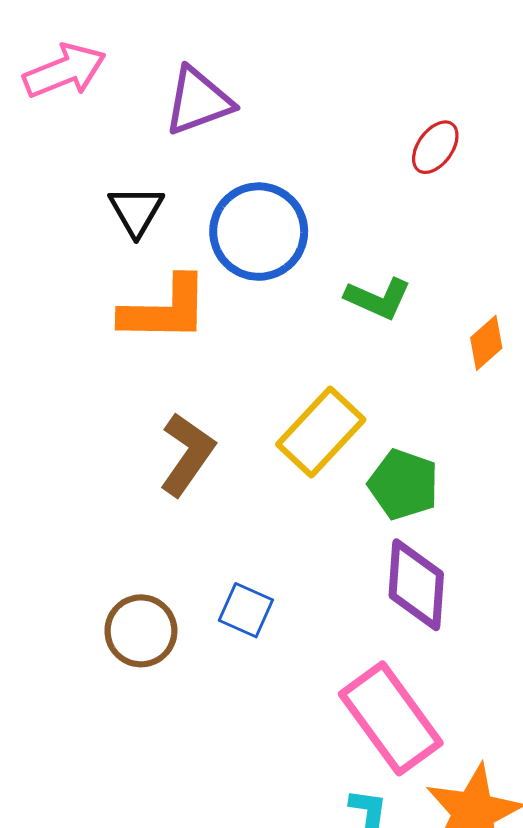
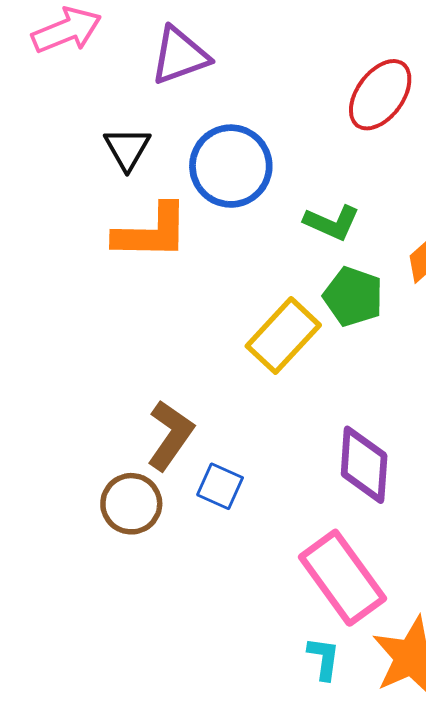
red ellipse: (435, 147) -> (380, 95), size x1.6
brown L-shape: (187, 454) -> (170, 435), moved
green pentagon: (403, 485) -> (353, 297), moved

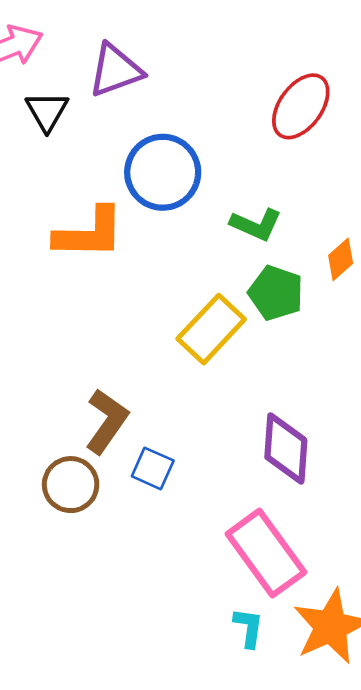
black triangle: (127, 149) -> (47, 111), moved

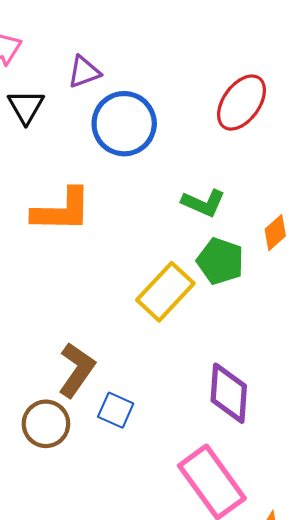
purple triangle: (115, 70) -> (84, 72), size x0.7
blue circle: (163, 172) -> (124, 124), moved

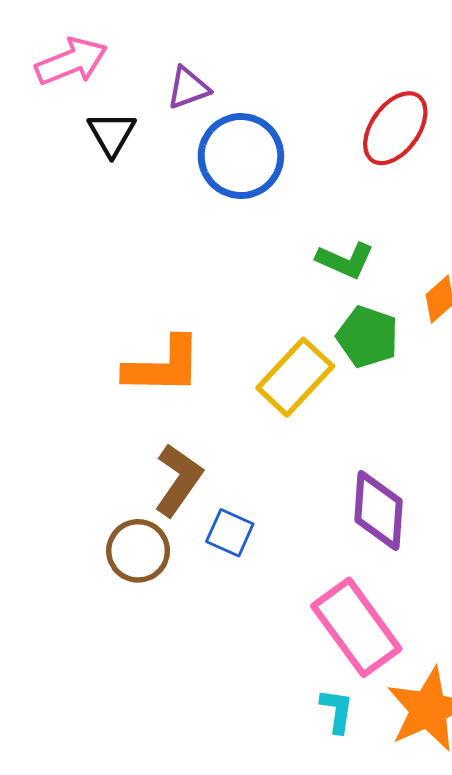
orange L-shape: (62, 210) -> (163, 366), moved

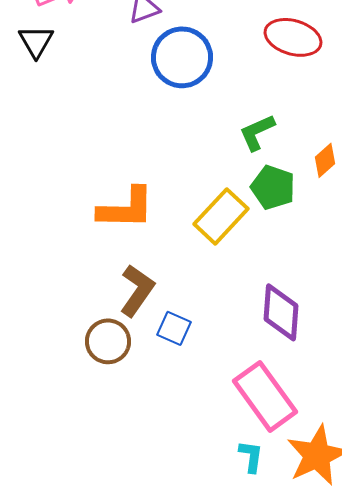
red ellipse: (395, 128) -> (293, 37), turned 70
black triangle: (112, 134) -> (36, 41), moved
green L-shape: (345, 260) -> (257, 132), turned 132

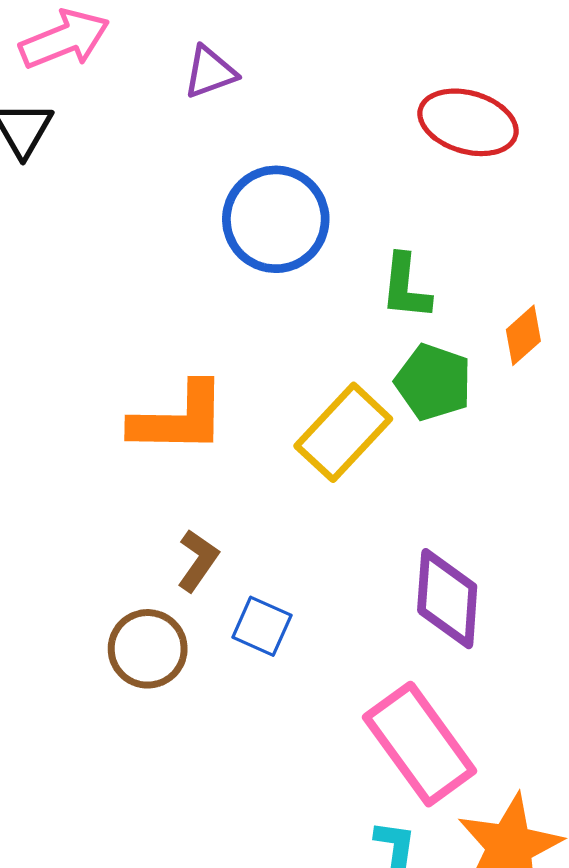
blue circle: (182, 57) -> (276, 219), moved
green L-shape: (257, 132) -> (406, 287), turned -60
brown L-shape: (137, 290) -> (198, 560), size x0.7

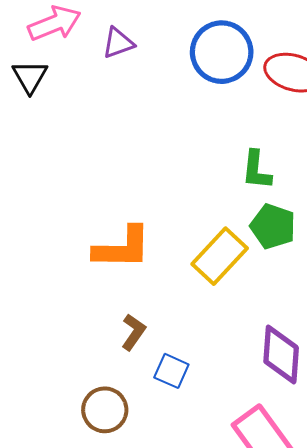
purple triangle: (210, 72) -> (118, 43), moved
blue circle: (276, 219) -> (222, 52), moved
brown circle: (148, 649) -> (105, 410), moved

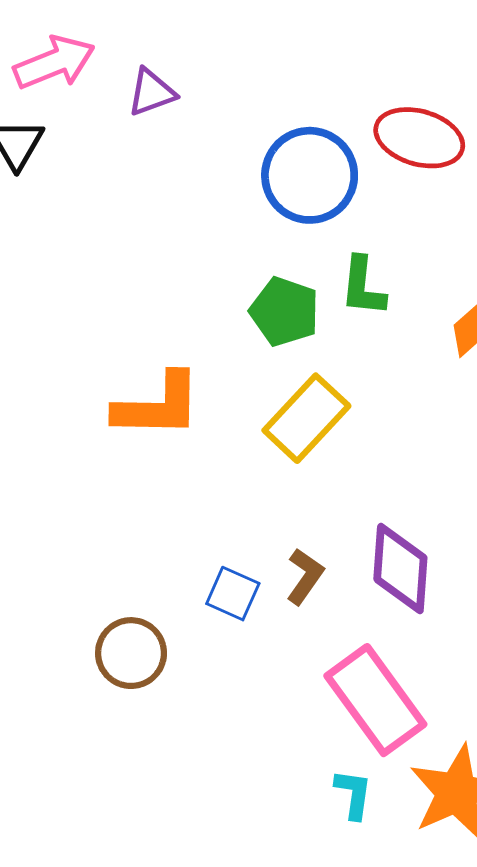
blue circle: (222, 52) -> (310, 175), moved
green pentagon: (273, 226) -> (285, 312), moved
brown L-shape: (133, 332) -> (305, 576), moved

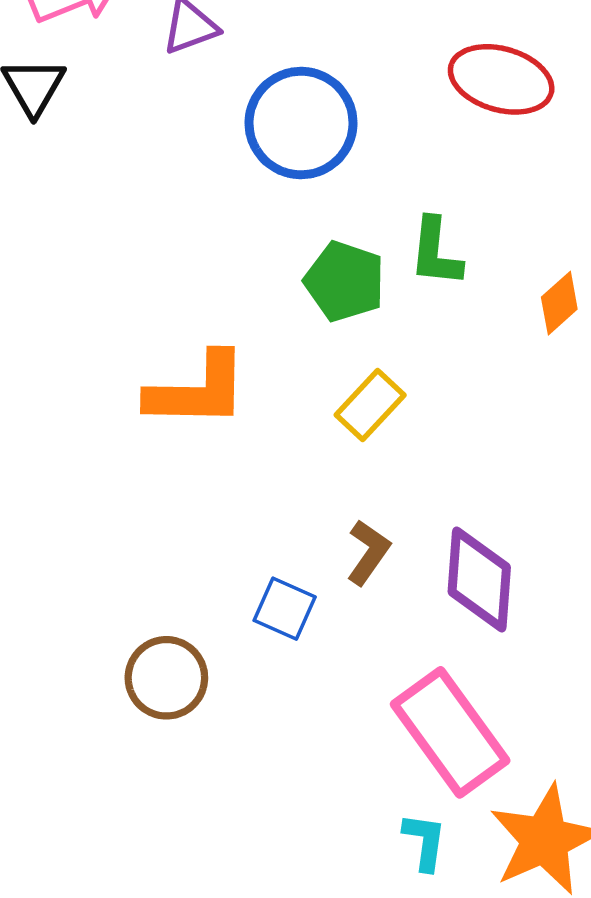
blue circle: (310, 175) -> (301, 123), moved
yellow rectangle: (306, 418) -> (370, 405), size x0.7
brown L-shape: (305, 576) -> (368, 552), moved

